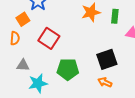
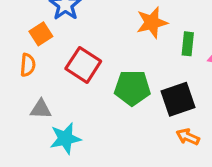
green rectangle: (115, 16) -> (188, 44), moved
green pentagon: (68, 69) -> (132, 88), moved
orange arrow: (105, 82) -> (188, 137), moved

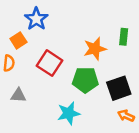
orange star: (152, 23) -> (95, 49), moved
green rectangle: (188, 44) -> (124, 37), moved
cyan star: (65, 138) -> (69, 113), moved

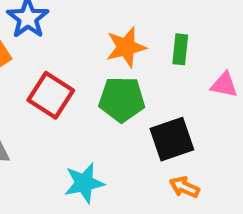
orange star: (95, 49) -> (126, 47), moved
green pentagon: (85, 80) -> (122, 99), moved

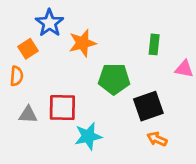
orange star: (126, 47) -> (82, 43), moved
red square: (51, 95) -> (62, 108), moved, turned -32

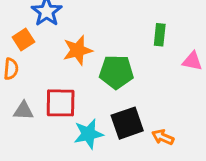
orange star: (82, 43) -> (78, 50), moved
black square: (148, 106) -> (127, 123), moved

